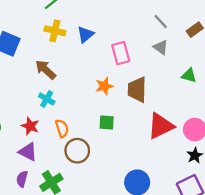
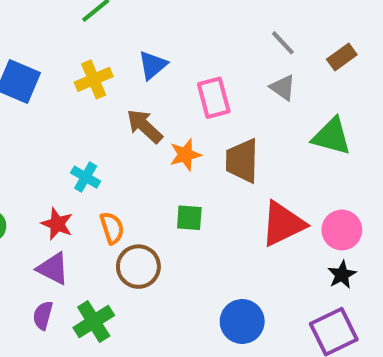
yellow cross: (55, 31) -> (94, 79), moved, turned -36
brown arrow: (45, 70) -> (145, 126), moved
green triangle: (189, 75) -> (332, 136), size x1.5

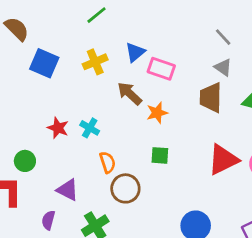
pink rectangle: (214, 98) -> (161, 69), moved, turned -56
brown trapezoid: (242, 161) -> (211, 98), moved
red star: (57, 224) -> (58, 128), moved
purple semicircle: (43, 315) -> (48, 220), moved

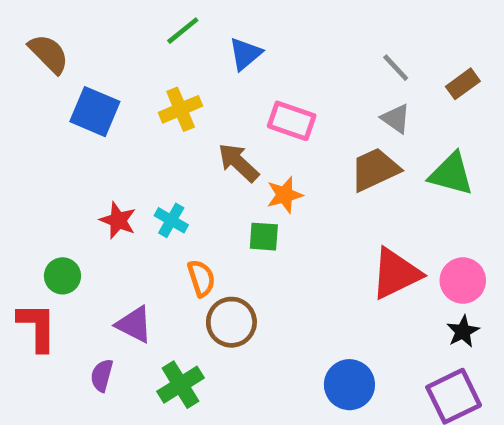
blue triangle: (135, 52) -> (245, 54), moved
brown trapezoid: (211, 98) -> (375, 169), turned 64
green square: (160, 155) -> (264, 237), moved

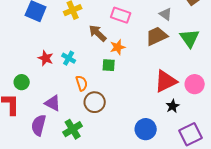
green triangle: (451, 174) -> (190, 38), turned 40
black star: (463, 331) -> (173, 106), moved
purple semicircle: (102, 375) -> (39, 125), size x1.5

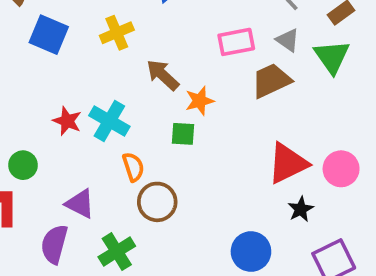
pink rectangle: (121, 15) -> (236, 42), moved, turned -30
green triangle: (190, 38) -> (332, 57), moved
cyan cross: (69, 58) -> (109, 121), size x1.5

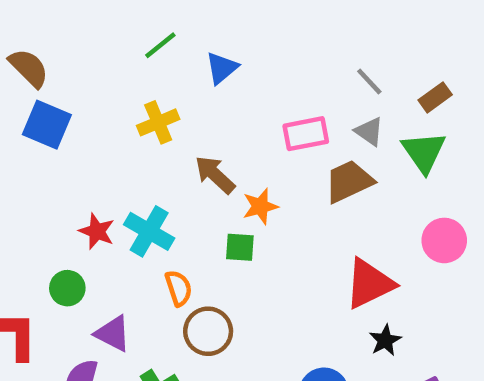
blue square: (49, 35) -> (47, 125), moved
green circle: (23, 165) -> (67, 288), moved
pink circle: (341, 169) -> (444, 240), moved

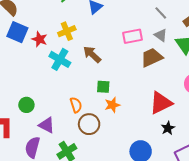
orange star: (260, 206) -> (112, 105), moved
red star: (97, 231) -> (40, 39), moved
cyan cross: (149, 231) -> (60, 59), moved

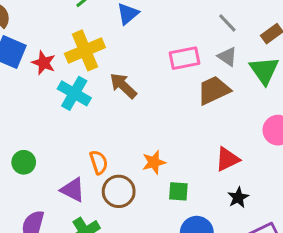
yellow cross: (67, 31) -> (85, 50), size x1.4
green square: (103, 87) -> (178, 191), moved
red triangle: (161, 103) -> (227, 159), size x0.7
purple triangle: (47, 125) -> (73, 190), moved

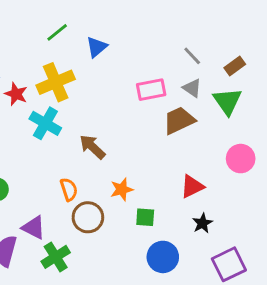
brown arrow: (123, 86) -> (92, 147), moved
purple triangle: (73, 190) -> (34, 228), moved

